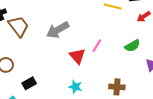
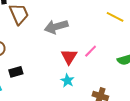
cyan star: (75, 87) -> (67, 81), moved

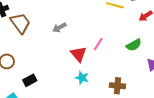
gray arrow: (56, 27) -> (59, 28), size x0.6

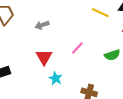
red triangle: (78, 54) -> (44, 57), moved

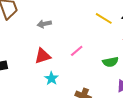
red triangle: (44, 57) -> (43, 56), turned 36

